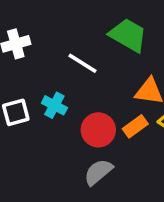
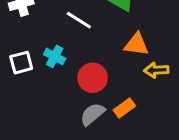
orange rectangle: (135, 126) -> (124, 108), moved

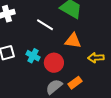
orange triangle: (137, 44) -> (73, 41), moved
cyan cross: (55, 56) -> (33, 56), moved

